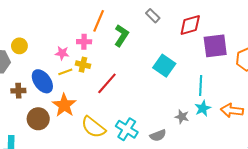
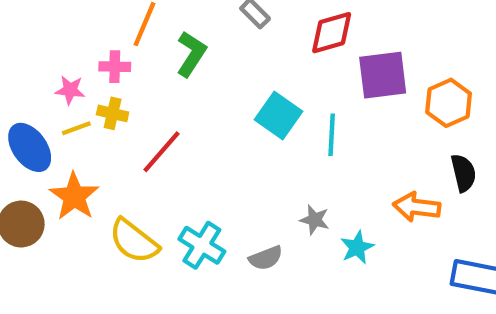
cyan line: (201, 85) -> (332, 135), moved
cyan star: (203, 108) -> (357, 247), moved

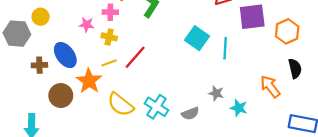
yellow line: (76, 128) -> (109, 63), moved
orange arrow: (417, 207) -> (270, 87), turned 45
cyan star: (357, 247) -> (239, 108), turned -30

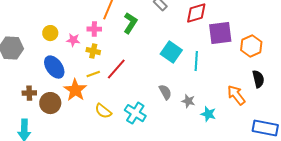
yellow circle: (41, 17) -> (50, 33), moved
brown cross: (39, 65) -> (29, 93), moved
yellow semicircle: (120, 105) -> (103, 111), size x0.7
gray semicircle: (190, 114) -> (165, 92), moved, turned -98

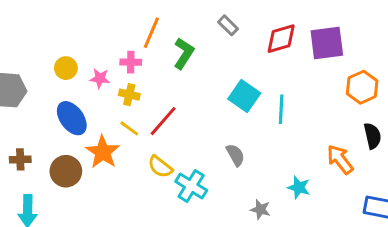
purple square: (220, 33) -> (327, 43), moved
yellow line: (93, 74) -> (129, 128), turned 56
brown cross: (29, 93) -> (20, 159), moved
gray star: (188, 101) -> (260, 210), moved
yellow semicircle: (103, 111) -> (160, 167), moved

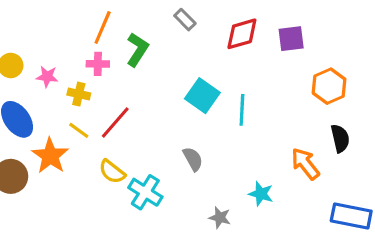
purple square: (327, 43) -> (291, 39), size x0.7
pink cross: (131, 62) -> (98, 64), moved

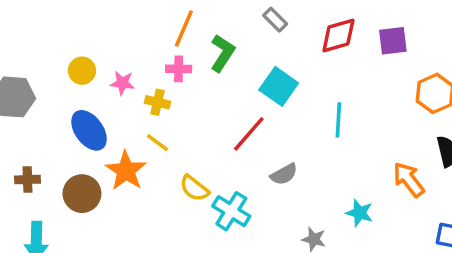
cyan square: (202, 96) -> (279, 86), moved
red line: (115, 123) -> (249, 134), moved
gray semicircle: (193, 159) -> (284, 174), turned 90

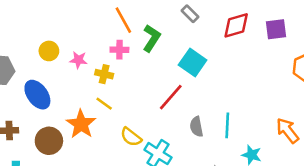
orange line: (184, 28) -> (123, 20), turned -52
cyan line: (338, 120) -> (227, 125), moved
blue ellipse: (89, 130) -> (37, 95), moved
gray semicircle: (284, 174) -> (196, 127), turned 108

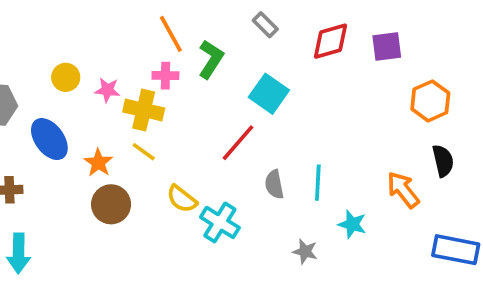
yellow cross: (104, 74) -> (144, 110), size x1.5
orange star: (81, 124) -> (98, 163), moved, size x0.7
brown circle: (49, 141) -> (111, 204), moved

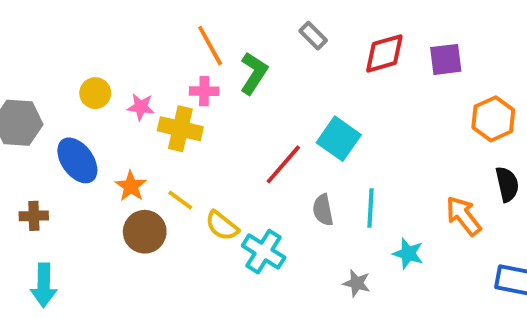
cyan square: (269, 94) -> (339, 139), moved
yellow line: (144, 152) -> (180, 200), moved

